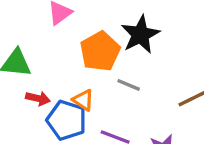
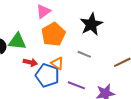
orange pentagon: (100, 51) -> (53, 34), moved

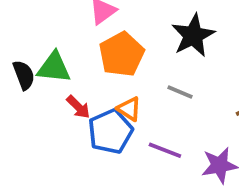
red arrow: (30, 62) -> (78, 107), turned 32
blue pentagon: (47, 75) -> (110, 131), turned 30

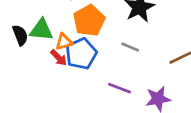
orange triangle: (129, 109) -> (64, 42), moved, turned -48
blue pentagon: (110, 131) -> (81, 54), moved

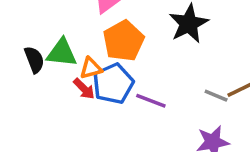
gray line: (130, 47) -> (216, 96), moved
purple line: (120, 88) -> (151, 101), moved

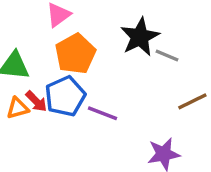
orange triangle: (91, 68) -> (18, 108), moved
gray line: (216, 96) -> (167, 56), moved

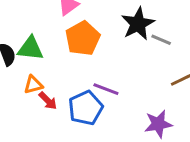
blue pentagon: (65, 96) -> (86, 108), moved
red arrow: (36, 101) -> (48, 101), moved

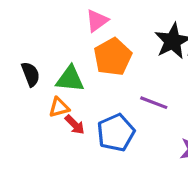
green triangle: (30, 48) -> (70, 79), moved
purple line: (106, 89) -> (154, 103), moved

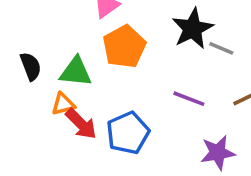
purple line: (154, 103) -> (189, 99), moved
red arrow: (75, 125) -> (81, 124), size x1.4

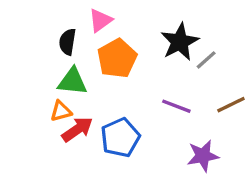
gray line: (221, 48) -> (206, 60), turned -65
black semicircle: (31, 66) -> (67, 42), moved, turned -150
red arrow: (81, 124) -> (77, 129), turned -80

